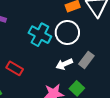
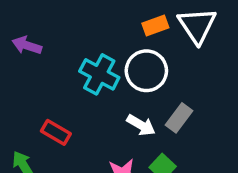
white arrow: (64, 64) -> (141, 125), turned -126

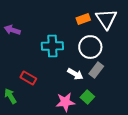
white circle: (146, 71) -> (90, 47), moved
cyan cross: (99, 74) -> (52, 46), turned -30

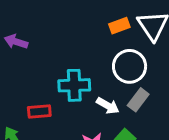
cyan cross: (52, 46) -> (74, 85), moved
red rectangle: (28, 78) -> (39, 111), turned -35

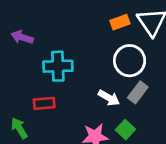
cyan cross: (74, 85) -> (58, 66), moved

